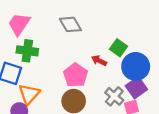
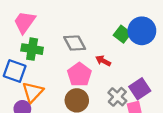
gray diamond: (70, 24) -> (75, 43), moved
green square: (118, 48) -> (122, 34), moved
blue circle: (136, 66) -> (142, 31), moved

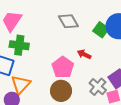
gray diamond: (75, 43) -> (68, 21), moved

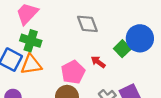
green square: (101, 30) -> (122, 49), moved
orange triangle: (21, 84) -> (31, 64), moved, turned 30

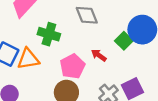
green cross: (31, 41) -> (49, 34), moved

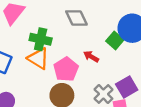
orange triangle: (28, 59) -> (38, 59), moved, turned 45

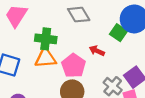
orange triangle: (38, 59) -> (45, 58), turned -30

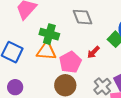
red arrow: (97, 51) -> (93, 52), turned -80

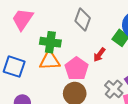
gray diamond: (82, 17) -> (83, 20), turned 50

